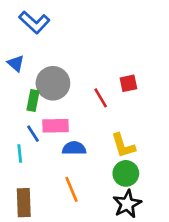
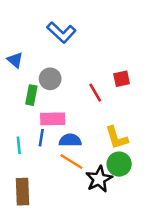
blue L-shape: (34, 22) -> (61, 32), moved
gray circle: (53, 83) -> (50, 79), size x0.7
blue line: (33, 134) -> (41, 138), moved, turned 42
orange line: (71, 189) -> (71, 162), moved, turned -35
black star: (127, 204) -> (99, 179), moved

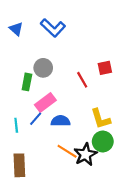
blue triangle: (15, 60) -> (16, 29), moved
pink rectangle: (53, 119) -> (45, 103), turned -36
blue line: (41, 138) -> (36, 119), turned 32
orange line: (71, 162) -> (67, 151), moved

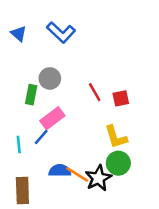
red square: (105, 68) -> (121, 98), moved
blue semicircle: (61, 121) -> (60, 171), moved

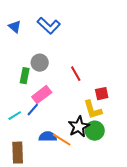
red square: (121, 98) -> (102, 94), moved
cyan line: (19, 144) -> (15, 116), turned 64
black star: (98, 178) -> (79, 127), moved

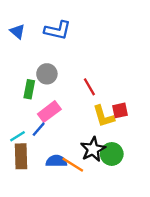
blue L-shape: (49, 26) -> (58, 30), turned -30
yellow L-shape: (93, 110) -> (103, 116), moved
brown rectangle: (18, 153) -> (21, 156), moved

